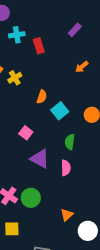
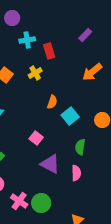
orange arrow: (82, 67) -> (92, 72), size x1.5
yellow cross: (15, 78) -> (35, 73), moved

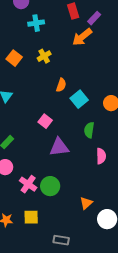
red rectangle: (49, 51) -> (73, 11), moved
orange arrow: (92, 72) -> (82, 37), moved
purple triangle: (50, 164) -> (59, 147), turned -35
pink semicircle: (76, 173) -> (101, 156), moved

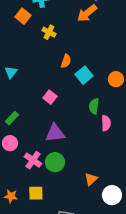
yellow cross: (44, 56) -> (49, 32), turned -32
orange square: (14, 58) -> (23, 16), moved
purple triangle: (59, 147) -> (55, 133), moved
pink semicircle: (101, 156) -> (106, 123), moved

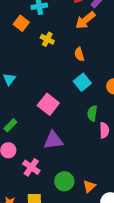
orange semicircle: (66, 61) -> (79, 54), moved, turned 144
pink square: (50, 97) -> (48, 104), size x1.5
green circle: (55, 162) -> (64, 181), moved

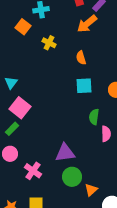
cyan square: (82, 82) -> (84, 86), turned 36
pink square: (48, 104) -> (20, 108), moved
purple triangle: (53, 140) -> (65, 153), moved
green circle: (64, 181) -> (72, 177), moved

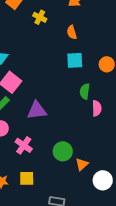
purple triangle: (65, 153) -> (37, 110), moved

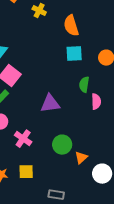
orange semicircle: (72, 32) -> (71, 26), size x1.5
purple triangle: (37, 110) -> (50, 104), moved

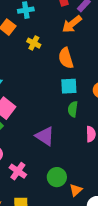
green semicircle: (84, 85) -> (73, 109), moved
purple triangle: (50, 104) -> (45, 136), turned 40

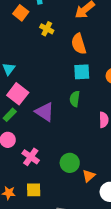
green semicircle: (73, 109) -> (75, 99), moved
purple triangle: (45, 136) -> (45, 112), moved

